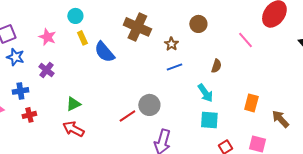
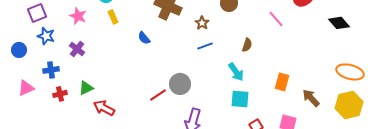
blue semicircle: (104, 52) -> (144, 38), moved, size x0.6
green triangle: (73, 104) -> (86, 88), moved

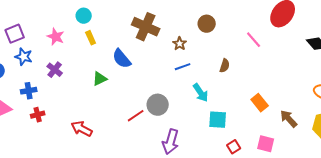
blue semicircle: (144, 38) -> (122, 59), size x1.5
cyan arrow: (236, 72) -> (201, 93), moved
orange rectangle: (282, 82) -> (260, 103), turned -54
green triangle: (86, 88) -> (100, 79), moved

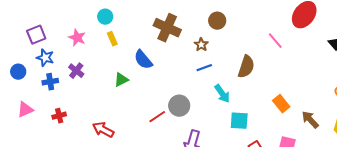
brown circle: (207, 24) -> (217, 21), moved
brown semicircle: (225, 66) -> (246, 67), size x1.6
blue cross: (29, 91) -> (50, 82), moved

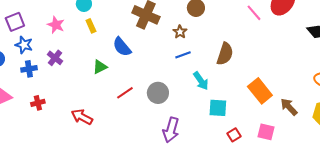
pink line: (275, 41) -> (254, 13), moved
orange rectangle: (281, 104) -> (260, 91), size x1.4
red line: (157, 117) -> (125, 93), moved

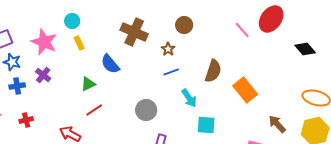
pink star: (56, 25) -> (44, 42), size x1.5
orange rectangle: (260, 91) -> (245, 90), moved
red line: (125, 93) -> (94, 110), moved

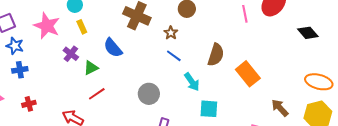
pink line: (242, 30) -> (245, 14), turned 30
blue line: (171, 72) -> (174, 56), turned 56
purple cross: (43, 75) -> (71, 54), moved

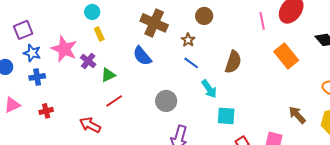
pink star: (47, 26) -> (64, 49), moved
blue semicircle: (113, 48) -> (142, 56), moved
orange rectangle: (248, 74) -> (286, 56), moved

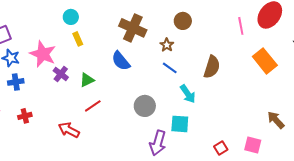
purple cross: (88, 61) -> (61, 74), moved
cyan square: (226, 116) -> (180, 124), moved

